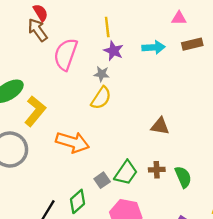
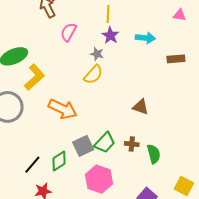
pink triangle: (179, 18) -> (180, 15), moved
brown rectangle: (192, 44) -> (176, 59), moved
pink semicircle: (66, 54) -> (68, 32), size x0.7
gray square: (102, 180) -> (83, 146), size x1.5

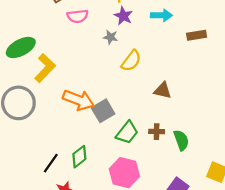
pink semicircle: (68, 32) -> (78, 16), turned -120
yellow semicircle: (93, 75) -> (131, 61), moved
gray square: (83, 146) -> (103, 111), moved

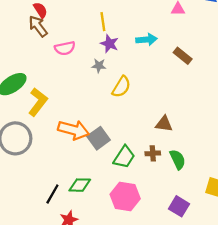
brown rectangle: (197, 35) -> (183, 56), turned 54
brown triangle: (163, 90) -> (164, 124), moved
green diamond: (79, 157) -> (80, 185), turned 45

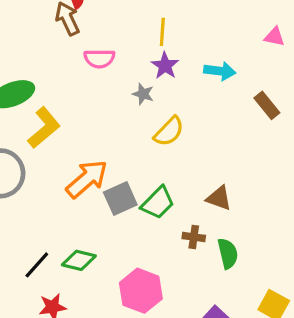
orange arrow: (74, 130) -> (87, 179), turned -68
green trapezoid: (124, 157) -> (158, 203), moved

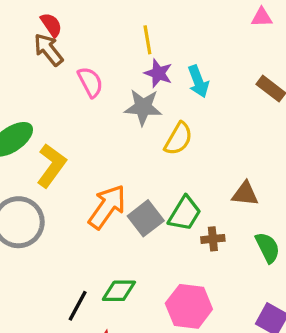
pink semicircle: (99, 59) -> (90, 82), turned -104
cyan arrow: (220, 71) -> (198, 81), moved, turned 76
gray star: (143, 94) -> (143, 107), size x1.6
brown cross: (194, 237) -> (213, 239), moved

